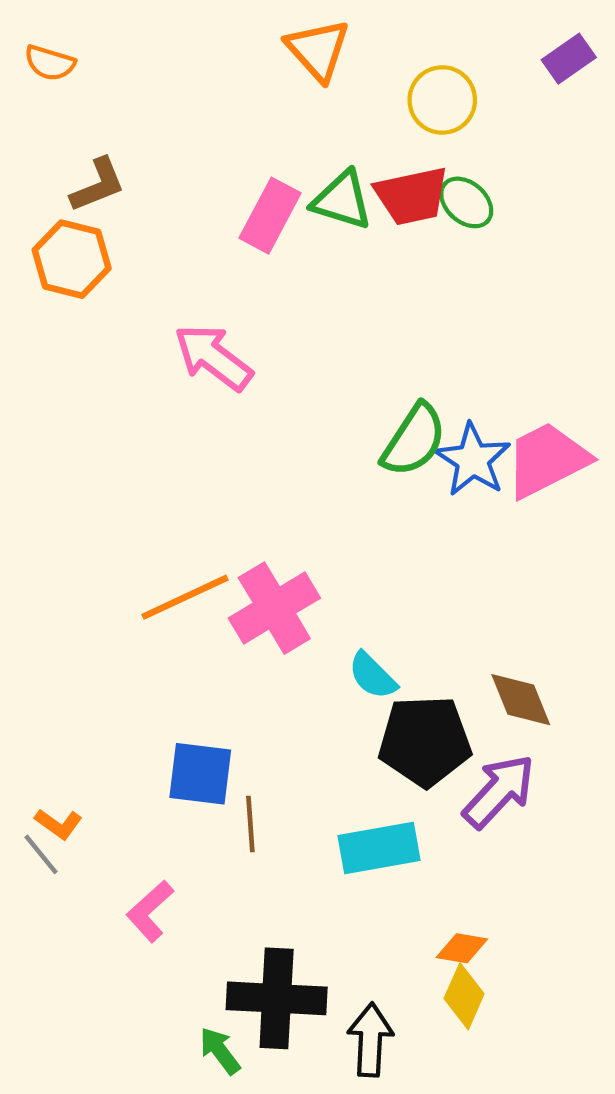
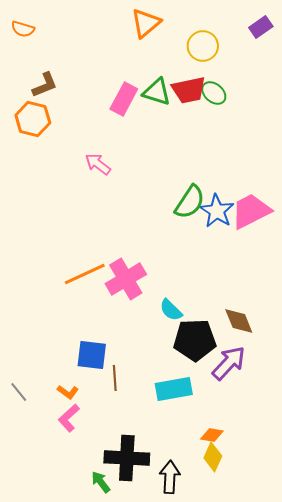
orange triangle: (318, 50) -> (146, 23), turned 32
pink arrow: (213, 357) -> (98, 164), size x0.7
orange L-shape: (58, 824) -> (68, 392), moved

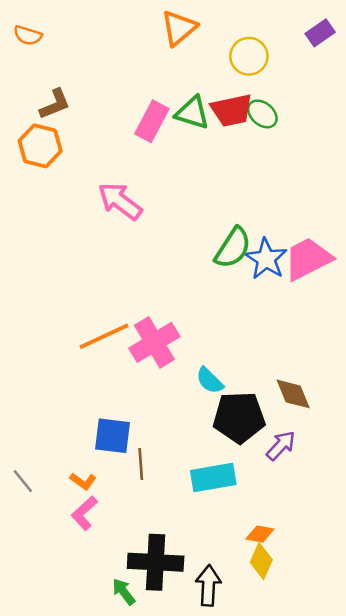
pink arrow: (98, 164) -> (120, 201), size x1.4
purple arrow: (229, 363) -> (281, 446), size x0.7

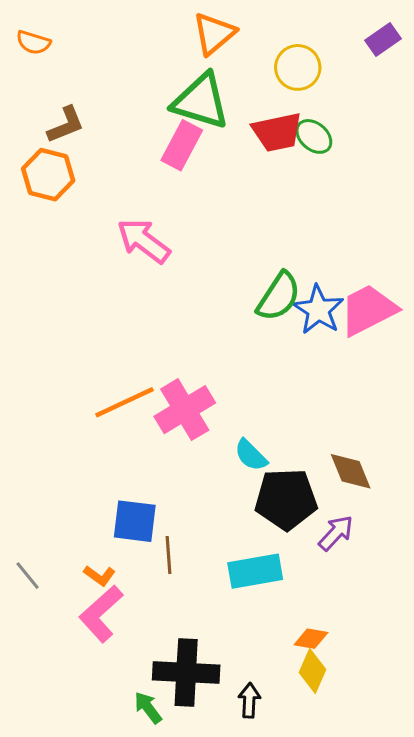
green triangle: (192, 113) -> (201, 101), moved, size x1.4
pink L-shape: (84, 513) -> (101, 614), size x1.4
black arrow: (208, 586) -> (249, 700), size x0.7

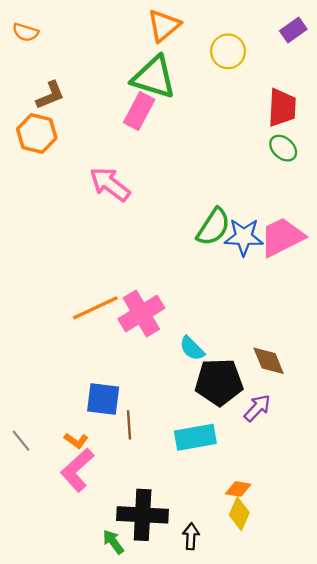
red trapezoid: (277, 132) -> (282, 108), moved, turned -75
green ellipse: (314, 136) -> (283, 148), moved
blue star: (318, 310) -> (244, 237), turned -30

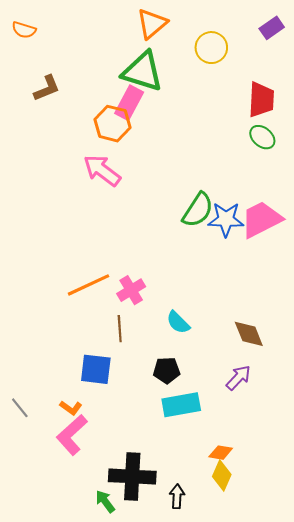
orange hexagon: (37, 134) -> (112, 124), moved
pink cross: (141, 314) -> (131, 290), size x0.7
black pentagon: (219, 382) -> (167, 370), moved, size x0.6
brown line: (129, 425) -> (120, 329), moved

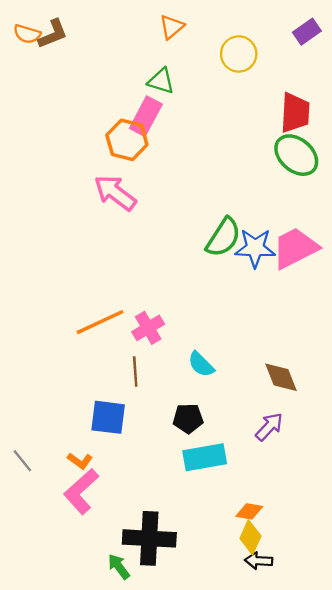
orange triangle: (152, 24) -> (172, 27), size x0.7
green triangle: (143, 72) -> (161, 81), size x0.6
brown L-shape: (47, 88) -> (53, 34), moved
green ellipse: (262, 137) -> (296, 155), size x1.5
black arrow: (177, 496) -> (259, 561), moved, turned -90

